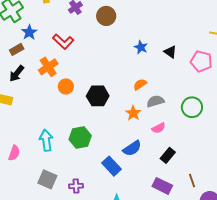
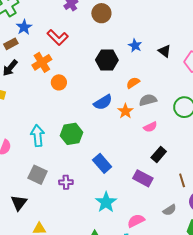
black hexagon: (98, 96) -> (107, 60), moved
blue semicircle: (132, 148) -> (103, 102), moved
purple rectangle: (162, 186) -> (143, 178), moved

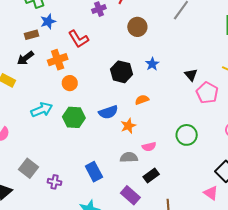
brown circle: (101, 13) -> (137, 27), moved
black triangle: (164, 51) -> (191, 75), moved
gray semicircle: (148, 100) -> (129, 157), moved
green hexagon: (72, 134) -> (74, 117), moved
cyan arrow: (38, 136) -> (42, 110), moved, turned 60

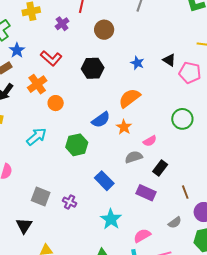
blue star: (152, 64) -> (137, 63), moved
black hexagon: (121, 72) -> (93, 68), moved
orange semicircle: (142, 100) -> (129, 98), size x1.6
green hexagon: (74, 117) -> (77, 145), moved
purple cross: (55, 182) -> (70, 202), turned 32

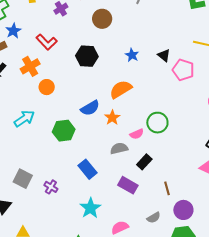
green circle: (182, 119) -> (157, 123), moved

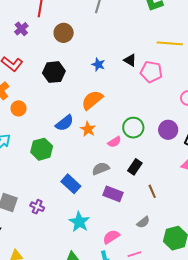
gray semicircle: (119, 148) -> (101, 169), moved
black rectangle: (144, 162) -> (135, 167), moved
purple circle: (183, 210) -> (168, 130), moved

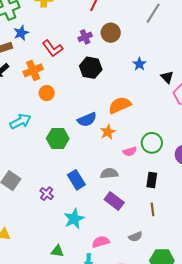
purple cross: (21, 29) -> (85, 37), moved
blue star: (98, 65) -> (139, 64), moved
black rectangle: (135, 167) -> (152, 180), moved, turned -42
purple cross: (37, 207) -> (47, 194), moved

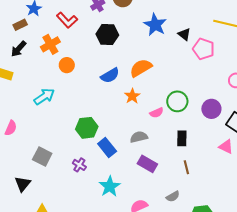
blue star: (139, 64) -> (155, 25), size x1.6
blue semicircle: (87, 120) -> (110, 75), moved
green hexagon: (58, 139) -> (87, 128), moved

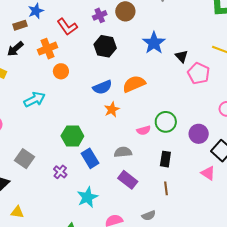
orange star: (132, 96) -> (112, 109), moved

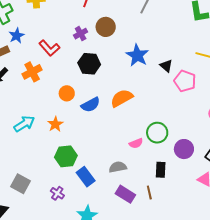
orange circle: (61, 71) -> (67, 93), moved
orange star: (112, 109) -> (55, 124), moved
purple circle: (199, 134) -> (184, 149), moved
brown line: (166, 188) -> (149, 193), moved

